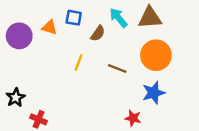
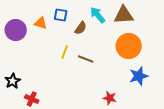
brown line: (117, 69) -> (86, 59), moved
blue star: (154, 93) -> (139, 76), moved

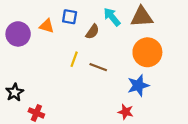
blue star: (139, 76) -> (138, 85), moved

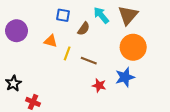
brown triangle: (142, 17) -> (128, 15), turned -45
orange triangle: (47, 26) -> (51, 41), moved
red star: (126, 112) -> (99, 85), moved

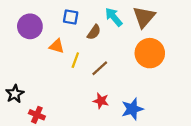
purple circle: (17, 31) -> (30, 26), moved
brown line: (89, 61) -> (100, 68), turned -63
blue star: (125, 77) -> (132, 109), moved
red star: (99, 85) -> (101, 101), moved

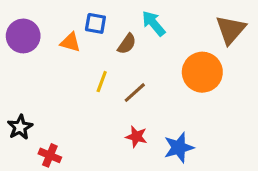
brown triangle: (144, 17) -> (231, 30), moved
purple circle: (30, 26) -> (23, 36), moved
orange triangle: (57, 46) -> (70, 42), moved

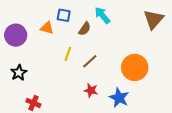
purple circle: (23, 36) -> (16, 35), moved
orange circle: (202, 72) -> (135, 67), moved
black star: (20, 127) -> (19, 73), moved
blue star: (179, 148) -> (119, 98), turned -30

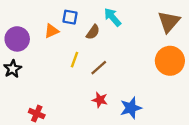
orange triangle: (47, 28) -> (52, 31), turned -40
orange circle: (135, 67) -> (170, 61), moved
black star: (19, 73) -> (13, 69), moved
blue star: (119, 98) -> (131, 108), turned 30

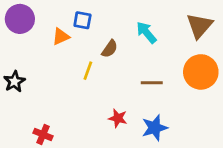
cyan arrow: (112, 17) -> (146, 33), moved
brown semicircle: (93, 32) -> (110, 49), moved
purple circle: (17, 39) -> (20, 19), moved
brown line: (99, 68) -> (152, 83), moved, turned 42

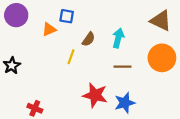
brown triangle: (199, 26) -> (161, 21), turned -45
cyan arrow: (146, 33) -> (118, 38), moved, turned 54
red star: (118, 118) -> (95, 95), size x1.6

